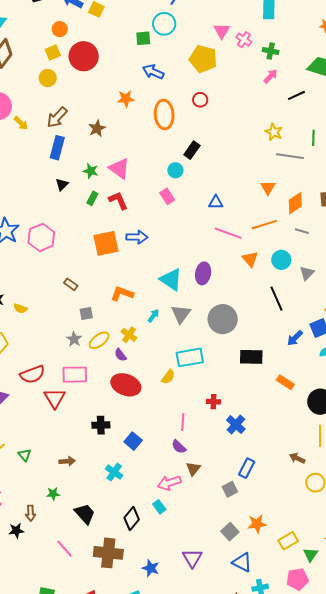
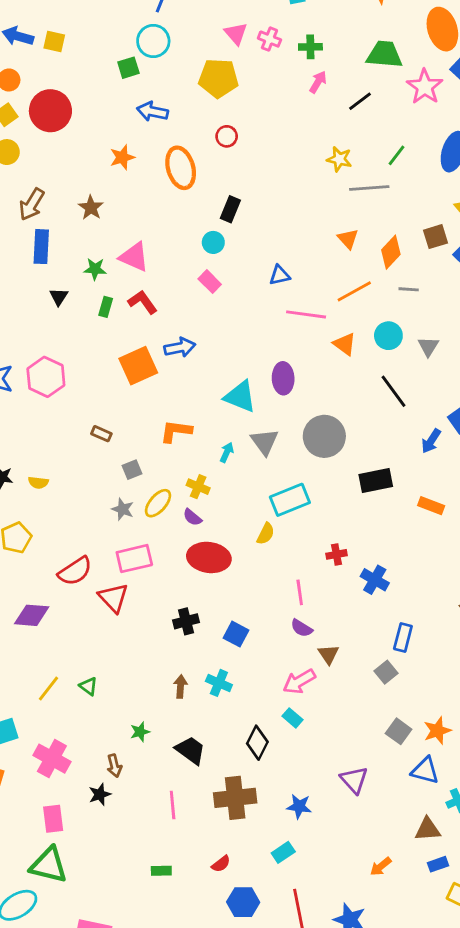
green line: (313, 138) -> (396, 155), turned 49
brown arrow: (67, 461) -> (180, 686), moved, turned -70
orange star: (257, 524) -> (437, 731), moved
pink line: (64, 549) -> (173, 805), turned 48

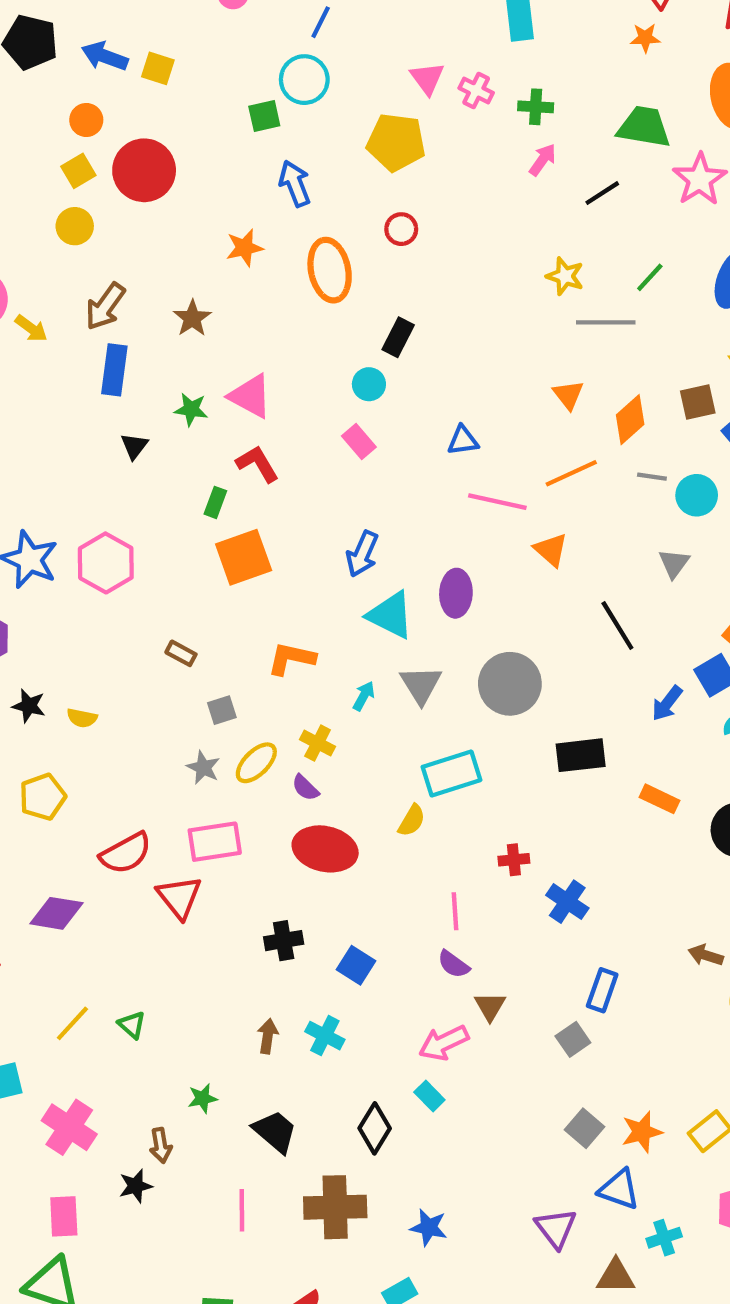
blue arrow: (153, 111) -> (295, 184), turned 52
green rectangle: (106, 307) -> (215, 502), moved
cyan circle: (388, 336) -> (697, 495), moved
blue arrow: (180, 347) -> (362, 554), moved, turned 120
purple triangle: (354, 780) -> (556, 1228), moved

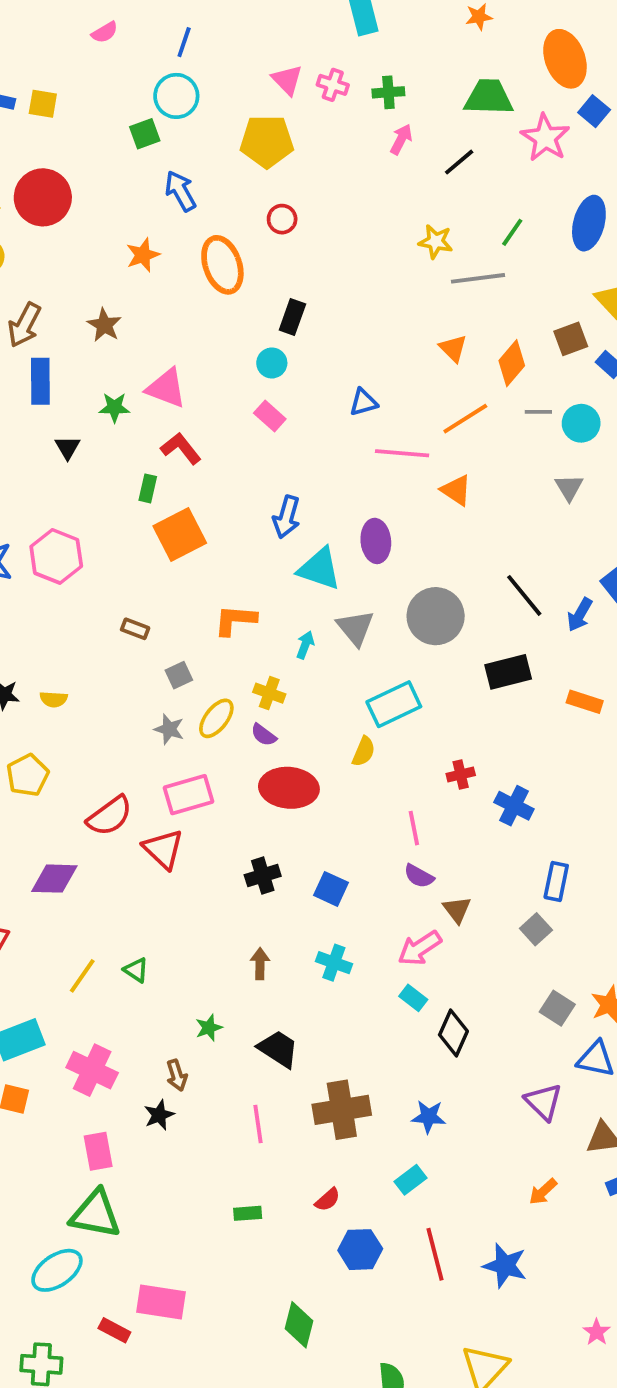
black line: (617, 625) -> (524, 595), moved
cyan cross: (325, 1036) -> (334, 963), moved
black diamond: (375, 1128) -> (453, 1033), moved

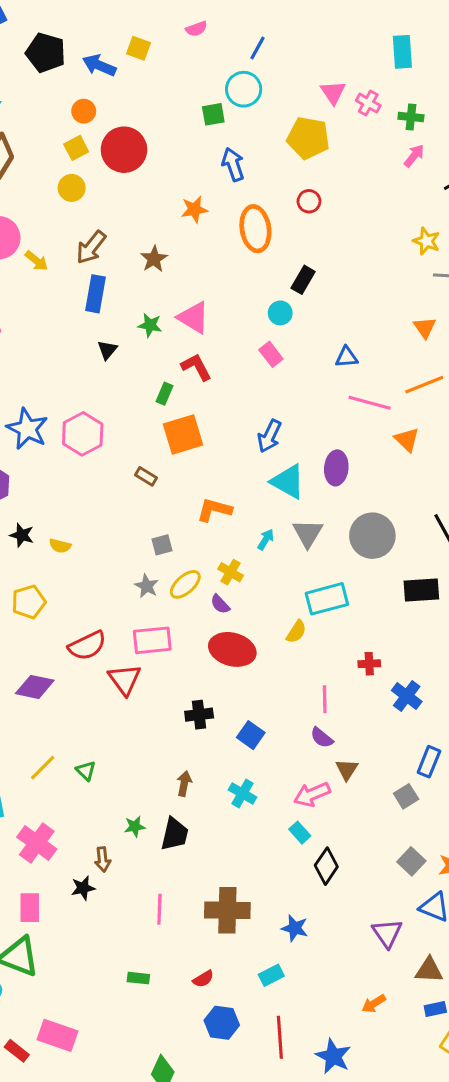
yellow square: (43, 104) -> (139, 48), moved
brown rectangle: (135, 629) -> (146, 476), moved
black trapezoid: (278, 1049) -> (175, 834), moved, turned 60

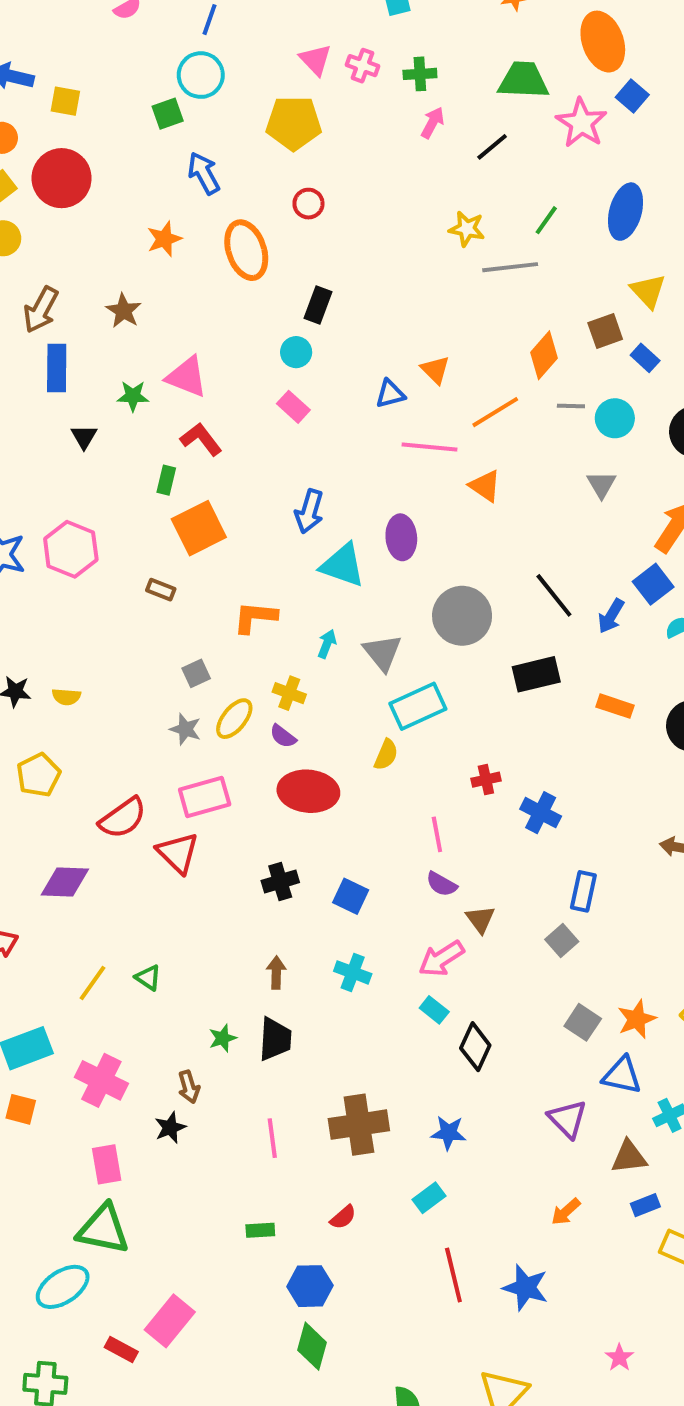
yellow square: (139, 48) -> (65, 101), moved
orange triangle: (425, 328) -> (435, 370), moved
gray triangle: (308, 533) -> (382, 653), moved
blue hexagon: (222, 1023) -> (310, 1286), moved
pink rectangle: (58, 1035) -> (170, 1321), turned -60

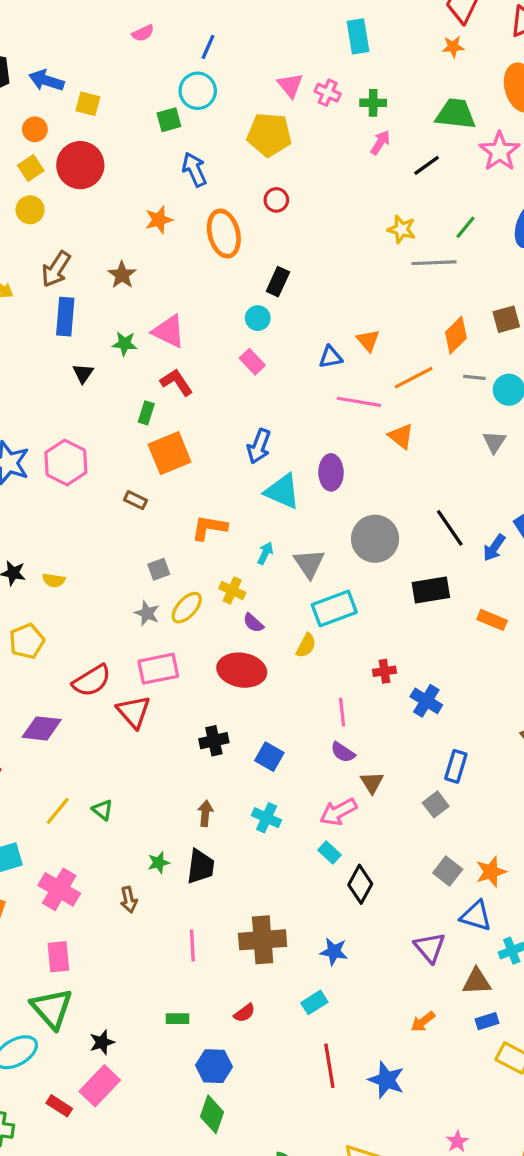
purple semicircle: (283, 736) -> (253, 623), moved
black star: (170, 1128) -> (102, 1042), moved
green triangle: (103, 1229) -> (52, 1008), turned 33

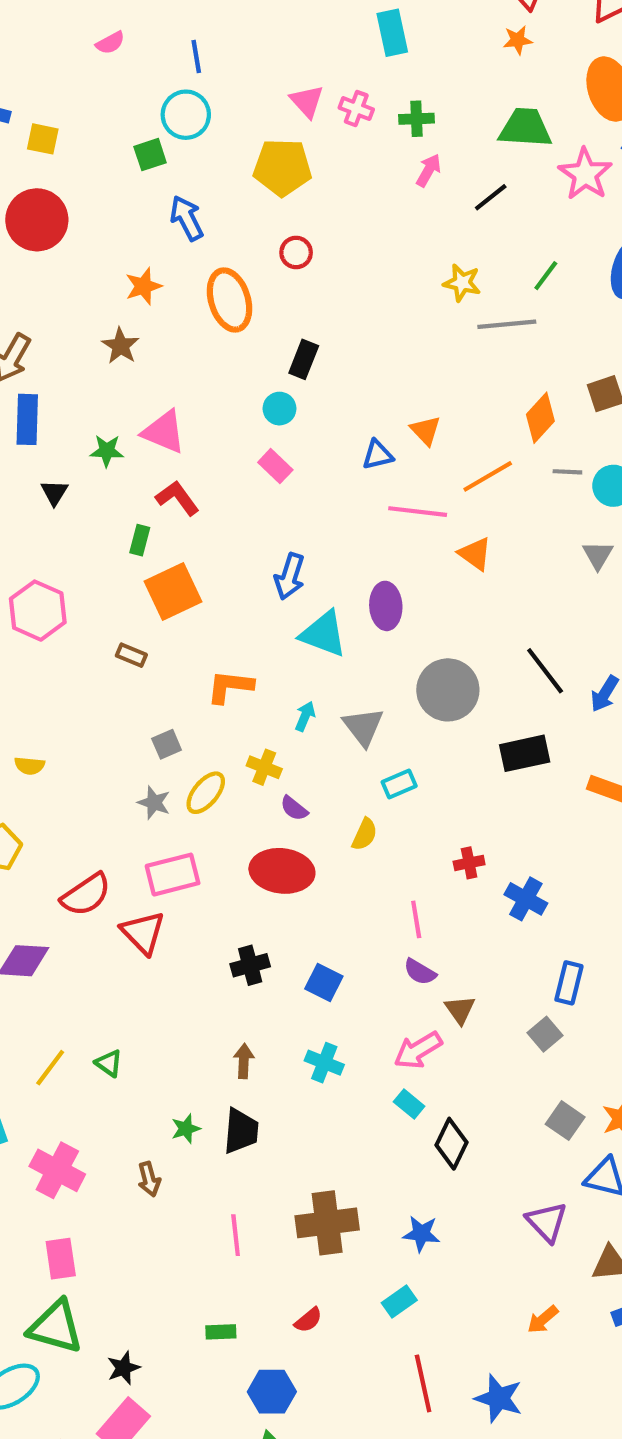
blue line: (208, 47) -> (196, 56), turned -30
brown star: (122, 275) -> (120, 346), moved
cyan rectangle: (334, 608) -> (399, 784), size x0.6
green triangle: (52, 1008) -> (56, 1327), turned -30

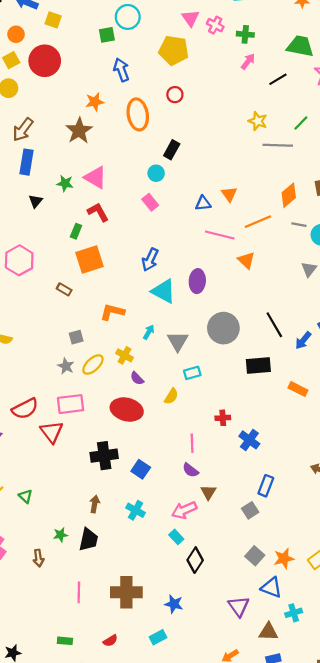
brown star: (120, 346) -> (79, 131), size x1.4
black cross: (250, 965) -> (104, 456), size x1.4

